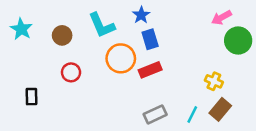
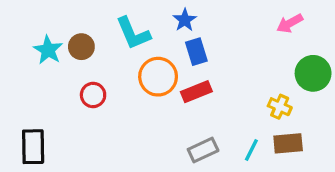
cyan star: (21, 29) -> (48, 50), moved
green circle: (238, 41) -> (313, 73), moved
black rectangle: (31, 97) -> (33, 147), moved, size x1.5
brown rectangle: (220, 109) -> (288, 143), turned 45

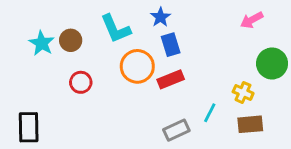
cyan line: (251, 150) -> (210, 113), moved

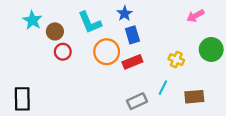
cyan star: (42, 43) -> (32, 20), moved
red circle: (81, 82) -> (63, 52), moved
yellow cross: (243, 92) -> (176, 60), moved

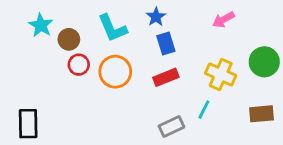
pink arrow: (195, 16) -> (223, 20), moved
orange circle: (107, 52) -> (115, 72), moved
yellow cross: (176, 60) -> (221, 74), size x1.5
brown rectangle: (194, 97) -> (261, 114), moved

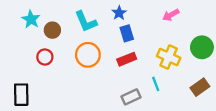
red circle: (79, 65) -> (45, 57), moved
cyan line: (204, 110) -> (156, 84), turned -48
brown rectangle: (261, 114) -> (200, 87), turned -30

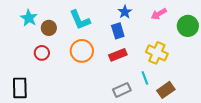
blue star: (119, 13) -> (125, 12), moved
green circle: (202, 47) -> (188, 26), moved
brown rectangle: (200, 87) -> (166, 90), moved

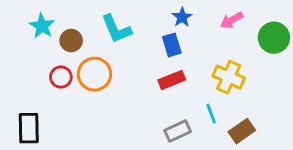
orange circle: (82, 51) -> (94, 74), moved

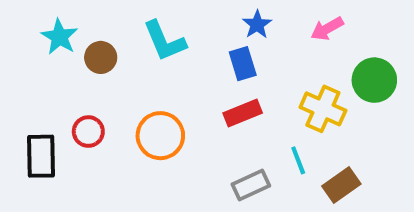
green circle: (274, 38) -> (374, 80), moved
orange circle: (94, 74) -> (160, 136), moved
red circle: (61, 77) -> (88, 132), moved
black rectangle: (29, 128) -> (41, 156), moved

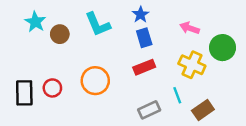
blue star: (257, 25) -> (141, 15), moved
pink arrow: (327, 29) -> (189, 28), moved, turned 48
red circle: (88, 132) -> (52, 88), moved

